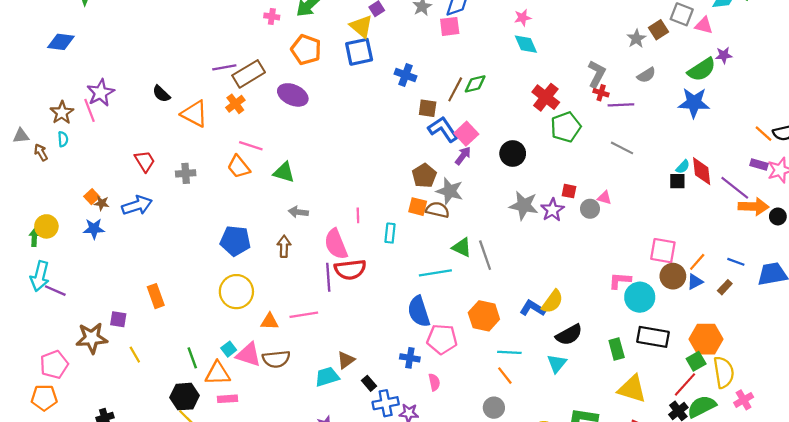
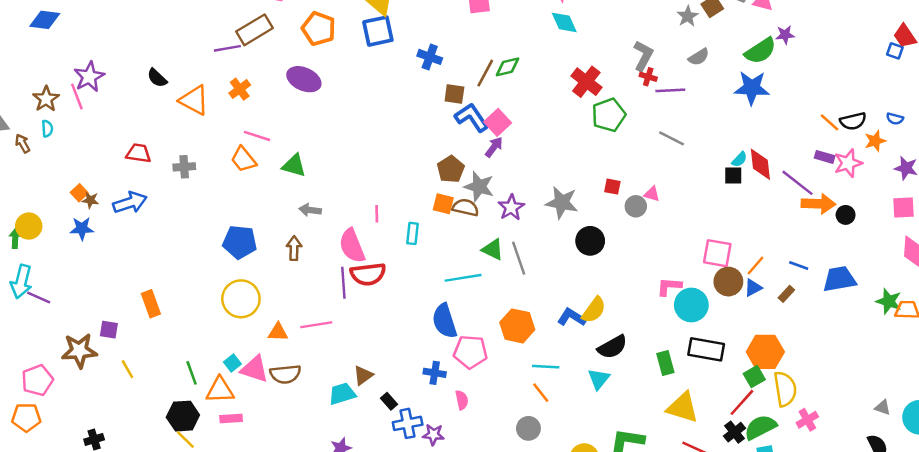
brown rectangle: (249, 74) -> (255, 30), moved
black circle: (513, 154) -> (590, 241), moved
red trapezoid: (145, 161) -> (139, 153), turned -50
purple star: (552, 210) -> (511, 208), moved

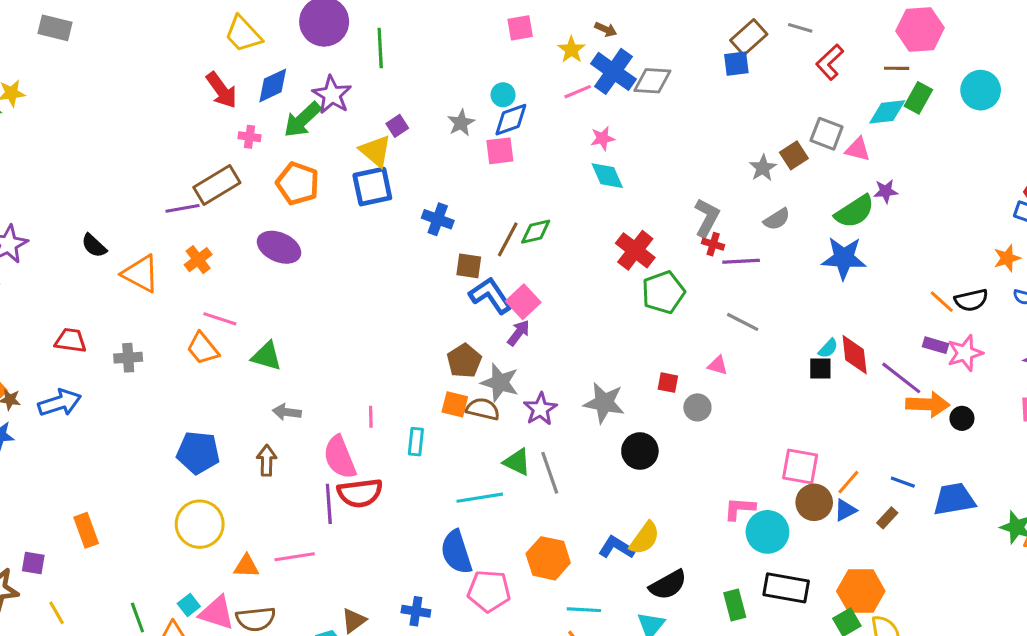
orange star: (875, 141) -> (1007, 258), moved
pink triangle: (652, 194) -> (718, 365), moved
blue cross: (435, 373) -> (416, 611), moved

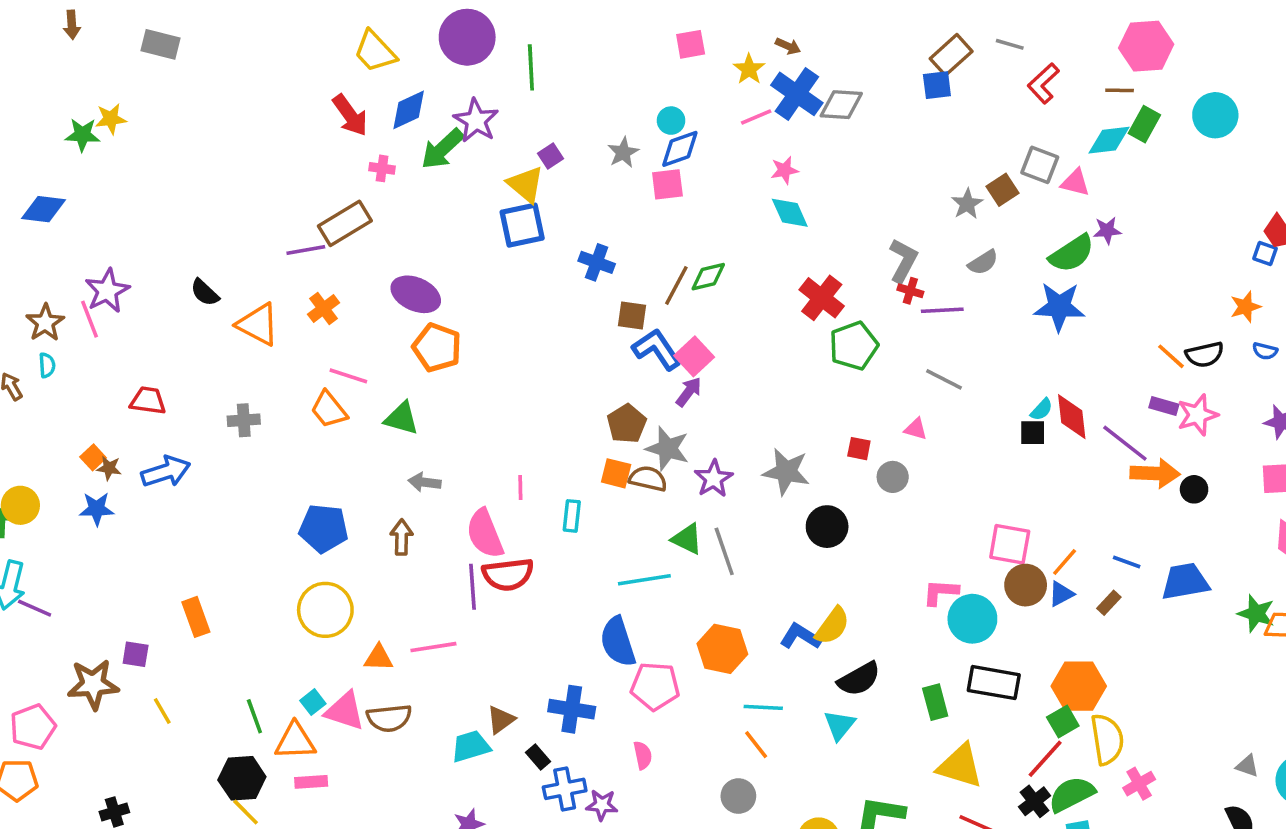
orange pentagon: (298, 183) -> (437, 347), moved
red trapezoid: (71, 341) -> (148, 401), moved
blue cross: (416, 611) -> (572, 709), size x1.4

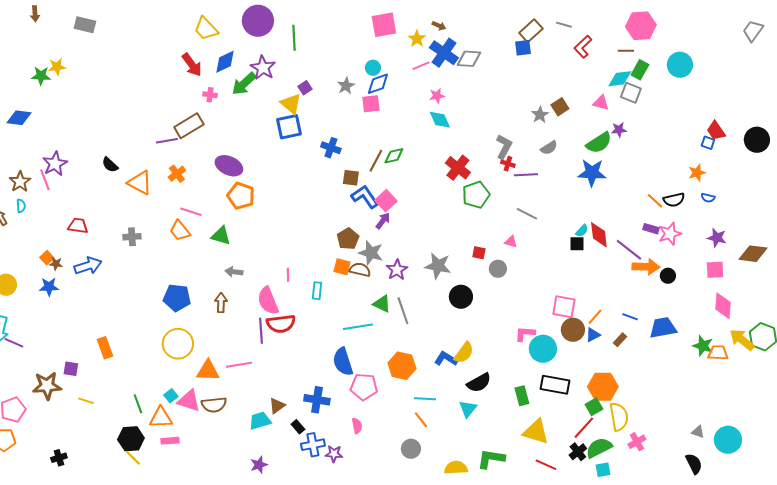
pink square: (691, 44) -> (384, 25), size x1.5
gray square: (1040, 165) -> (631, 93), moved
orange triangle: (379, 658) -> (208, 371), size x1.4
yellow line: (162, 711) -> (86, 401), turned -42

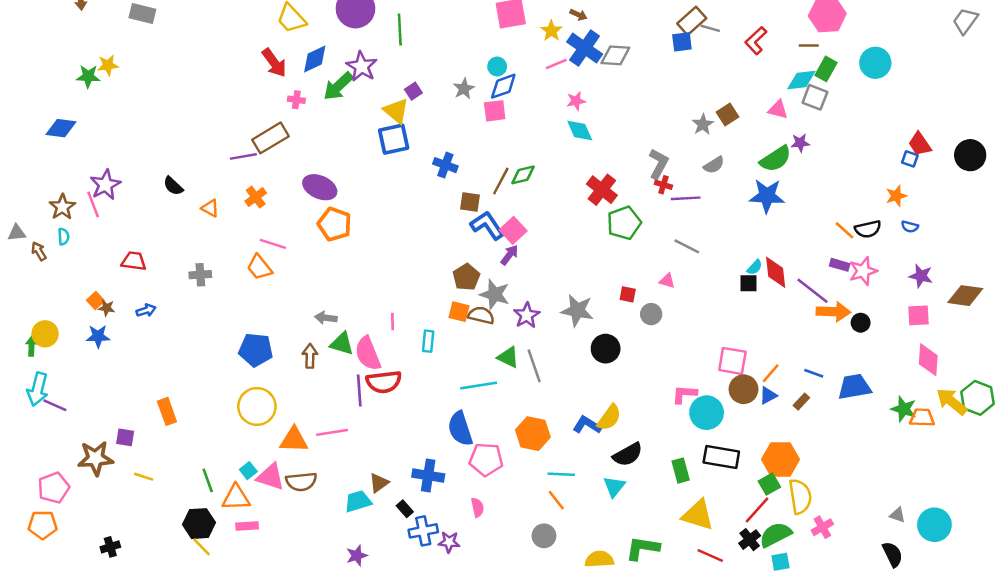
gray line: (564, 25) -> (710, 28), moved
orange triangle: (140, 183) -> (210, 208), size x0.6
green triangle: (221, 236) -> (342, 344), moved
blue arrow: (88, 266) -> (146, 310), size x0.6

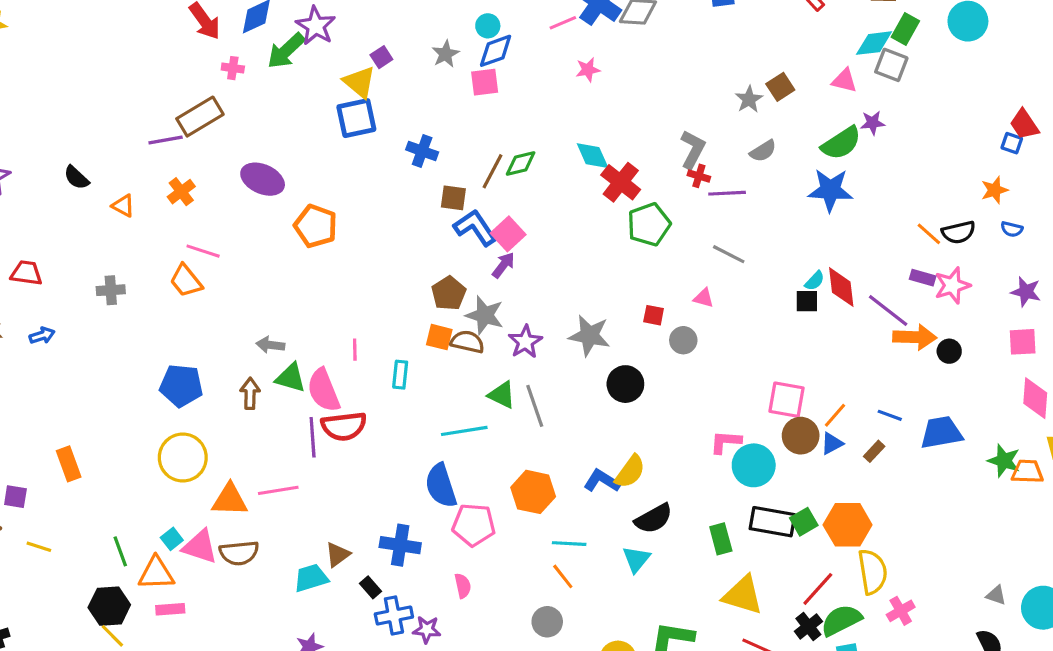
cyan diamond: (580, 131) -> (593, 156), moved
orange pentagon: (335, 224) -> (316, 226), moved
green square: (769, 484) -> (804, 522), moved

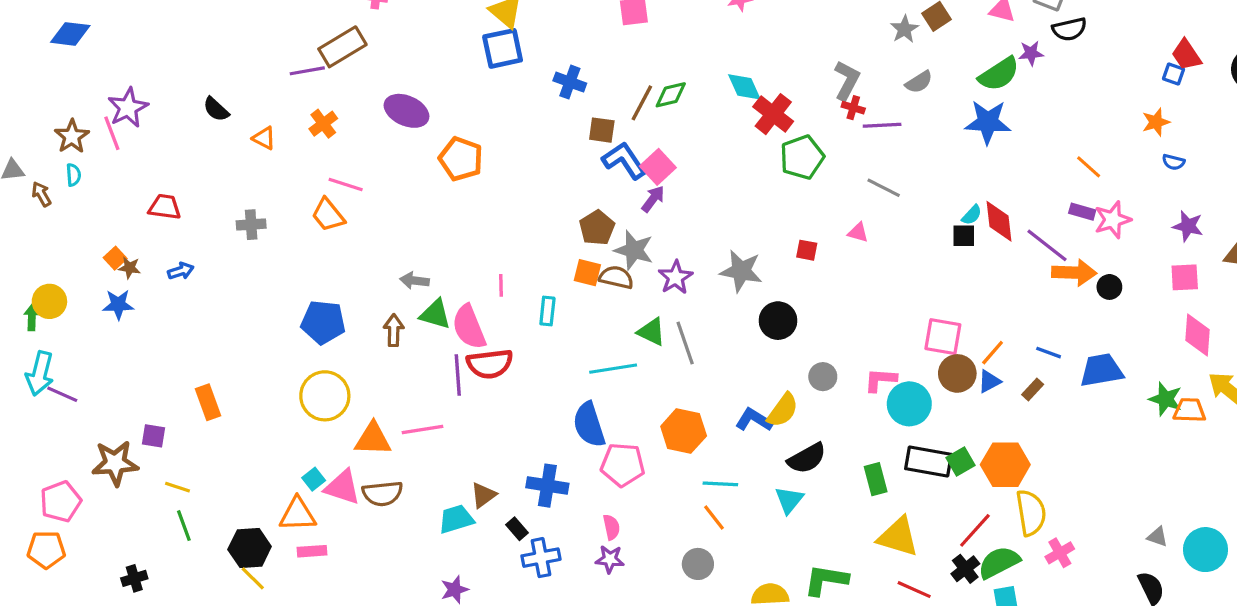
black semicircle: (959, 232) -> (1069, 29), moved
gray circle: (683, 340) -> (823, 377), moved
green line: (120, 551) -> (184, 526), moved
purple star: (427, 630) -> (610, 559), moved

